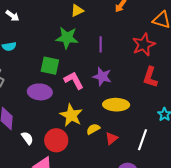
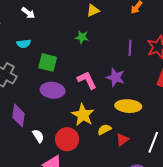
green star: (67, 38) -> (82, 37), size x0.6
purple line: (101, 44) -> (130, 48), moved
green square: (50, 66) -> (48, 63), moved

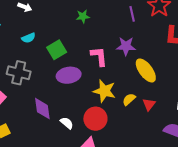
green square: (48, 63) -> (57, 50), turned -30
pink L-shape: (87, 80) -> (99, 56), turned 35
yellow ellipse: (128, 106) -> (146, 70), turned 65

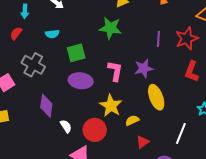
green star: (83, 16) -> (110, 28), size x1.6
purple star: (126, 46) -> (144, 68), turned -30
red triangle: (149, 104) -> (143, 142), moved

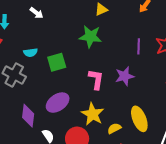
cyan semicircle: (52, 34) -> (30, 53), moved
purple ellipse: (81, 81) -> (58, 103), moved, turned -40
yellow ellipse: (156, 97) -> (139, 119), moved

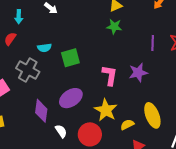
green star: (90, 37) -> (114, 27), moved, size x0.7

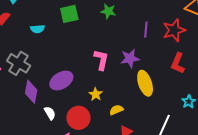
green square: (70, 58) -> (69, 14), moved
gray cross: (28, 70) -> (19, 63), moved
yellow star: (106, 110) -> (96, 94), size x0.6
yellow ellipse: (152, 115) -> (145, 83), moved

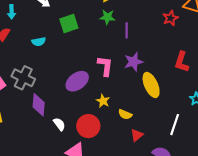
purple line: (146, 30) -> (127, 30), moved
red star: (174, 30) -> (170, 18), moved, size x0.7
purple ellipse: (61, 80) -> (77, 81), moved
yellow semicircle: (116, 110) -> (125, 114), turned -128

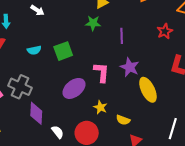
green star: (107, 17) -> (93, 23), moved
red star: (170, 18) -> (165, 31), moved
green square: (69, 24) -> (63, 51), moved
purple star: (134, 62) -> (130, 67), turned -30

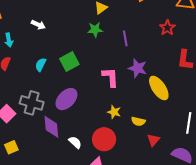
cyan semicircle: (34, 50) -> (41, 65), turned 136
purple ellipse: (74, 88) -> (66, 99), moved

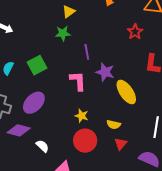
purple line: (125, 38) -> (87, 52), moved
yellow semicircle: (138, 121) -> (114, 124), moved
purple diamond: (51, 127) -> (19, 130), turned -70
red circle: (104, 139) -> (85, 141), moved

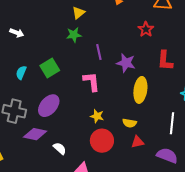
purple star: (105, 72) -> (126, 63), moved
yellow ellipse: (126, 92) -> (140, 90), turned 45
red triangle: (121, 144) -> (138, 142), turned 40

